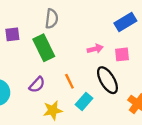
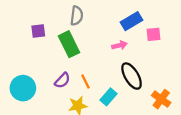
blue rectangle: (125, 22) -> (132, 21), moved
pink square: (122, 54) -> (153, 34), moved
orange line: (69, 81) -> (85, 82), moved

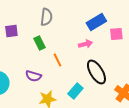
green rectangle: (69, 44) -> (39, 43), size x0.6
purple semicircle: (62, 80) -> (33, 76), turned 63
orange line: (85, 82) -> (57, 60), moved

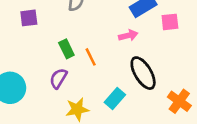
green rectangle: (39, 43) -> (66, 49), moved
purple semicircle: (33, 76) -> (58, 78), turned 105

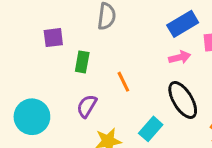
pink arrow: (128, 35) -> (180, 57), moved
green rectangle: (66, 49) -> (82, 62), moved, turned 36

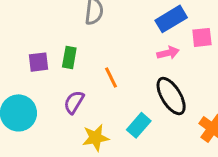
purple square: (53, 38) -> (38, 62), moved

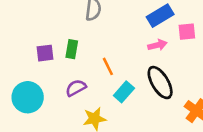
purple semicircle: (74, 102) -> (76, 88), turned 30
cyan rectangle: (139, 125) -> (124, 92), moved

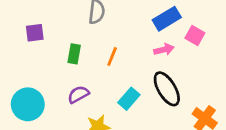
pink square: (187, 32) -> (195, 36), turned 36
purple square: (45, 53) -> (35, 33), moved
orange line: (108, 66) -> (112, 57), moved, turned 48

